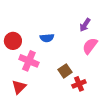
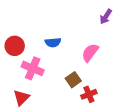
purple arrow: (85, 25) -> (106, 17), moved
pink semicircle: (90, 46) -> (90, 53), moved

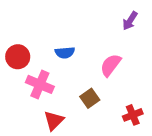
red cross: (89, 94) -> (133, 115), moved
red triangle: (21, 98) -> (54, 120), moved

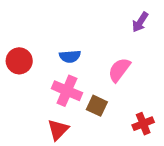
pink cross: (40, 84) -> (67, 91), moved
brown square: (90, 98) -> (97, 106), turned -30

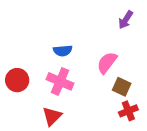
red circle: (19, 61) -> (17, 80), moved
brown square: (97, 106) -> (122, 87), moved

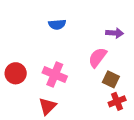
purple arrow: (126, 20) -> (115, 33), moved, turned -119
blue semicircle: (63, 51) -> (57, 24), moved

